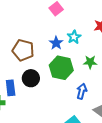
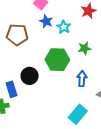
blue star: (56, 43) -> (46, 21), moved
brown pentagon: (23, 50) -> (17, 35), moved

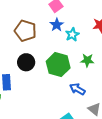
black circle: (30, 76) -> (26, 62), moved
blue arrow: (82, 79) -> (77, 89), turned -77

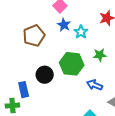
brown pentagon: (25, 31) -> (34, 36), turned -30
black circle: (26, 62) -> (45, 75), moved

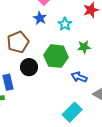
blue star: (64, 25) -> (40, 18), moved
brown pentagon: (34, 36) -> (18, 42), moved

